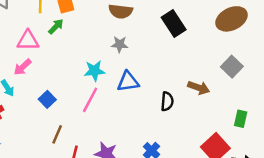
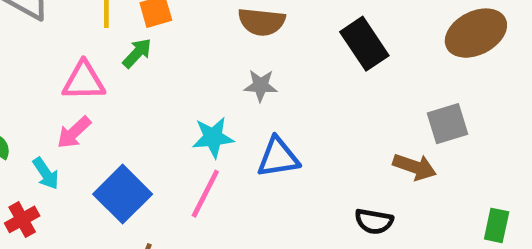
gray square: (232, 67) -> (448, 124), moved, turned 30
blue square: (47, 99) -> (123, 194), size x1.6
black semicircle: (167, 101) -> (374, 221), moved, turned 96

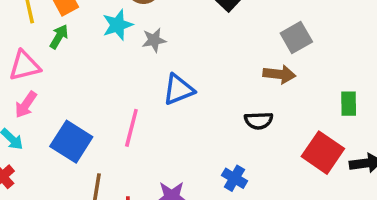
cyan star: (213, 137) -> (118, 25), moved

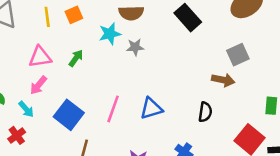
green arrow: (59, 37) -> (76, 58), moved
blue triangle: (178, 90) -> (151, 109), moved
black semicircle: (259, 121) -> (205, 112), turned -84

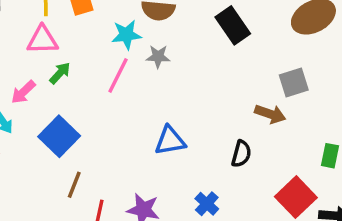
pink triangle: (40, 57) -> (42, 40), moved
green arrow: (76, 58) -> (60, 73), moved
pink line: (113, 109) -> (118, 75), moved

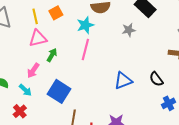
gray star: (158, 57) -> (129, 30), moved
black semicircle: (241, 154) -> (156, 79), moved, turned 140
blue cross: (207, 204) -> (169, 103), moved, turned 32

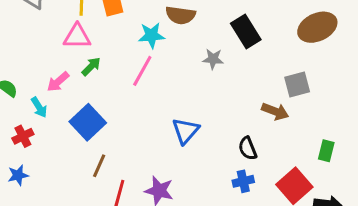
black semicircle: (156, 79) -> (248, 148), moved
blue triangle: (123, 81) -> (186, 131), turned -42

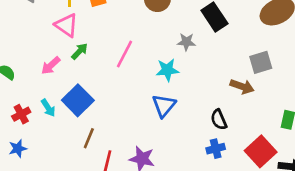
cyan star: (151, 35) -> (167, 70), moved
pink triangle: (77, 36) -> (66, 25), turned 35
cyan arrow: (39, 107) -> (48, 108), moved

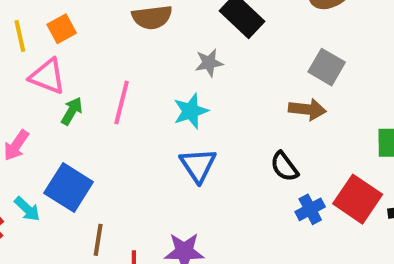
pink triangle: (66, 25) -> (47, 76), moved
green arrow: (79, 51) -> (72, 111), moved
gray square: (261, 62) -> (327, 67), turned -30
blue cross: (216, 149) -> (310, 209), moved

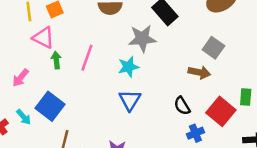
gray star: (209, 63) -> (142, 38), size x1.6
green arrow: (72, 111) -> (56, 60), turned -42
red square: (358, 199) -> (221, 111), moved

